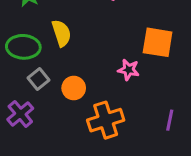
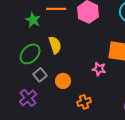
green ellipse: (23, 47) -> (30, 54), turned -50
orange cross: (106, 120) -> (84, 102), size x0.6

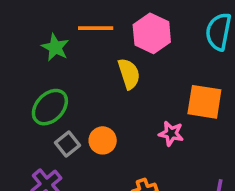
yellow semicircle: (55, 45) -> (129, 74), moved
orange circle: (63, 81) -> (103, 140), moved

